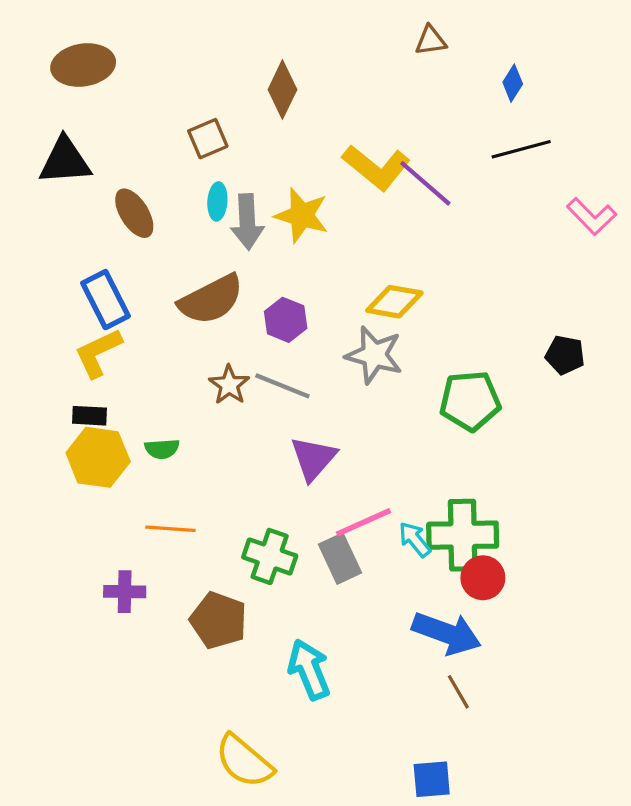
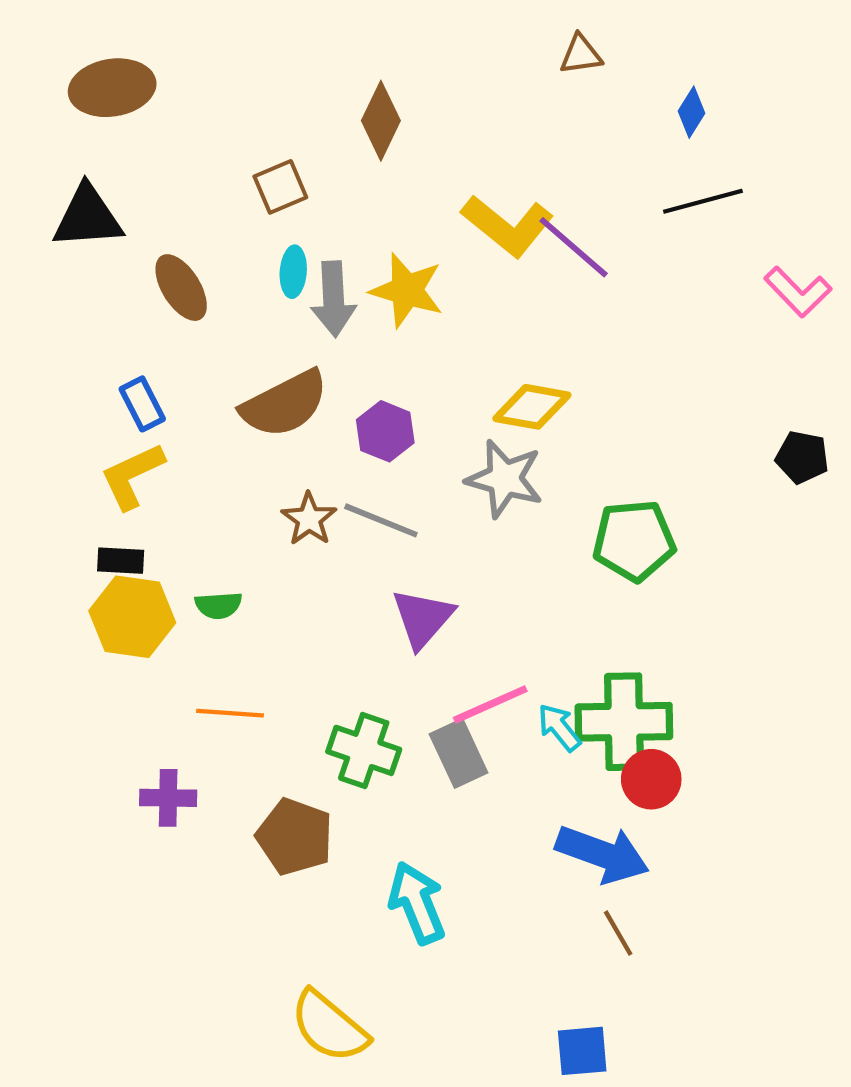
blue rectangle: (105, 300) -> (142, 404), size x0.7
black pentagon: (565, 355) -> (802, 457), moved

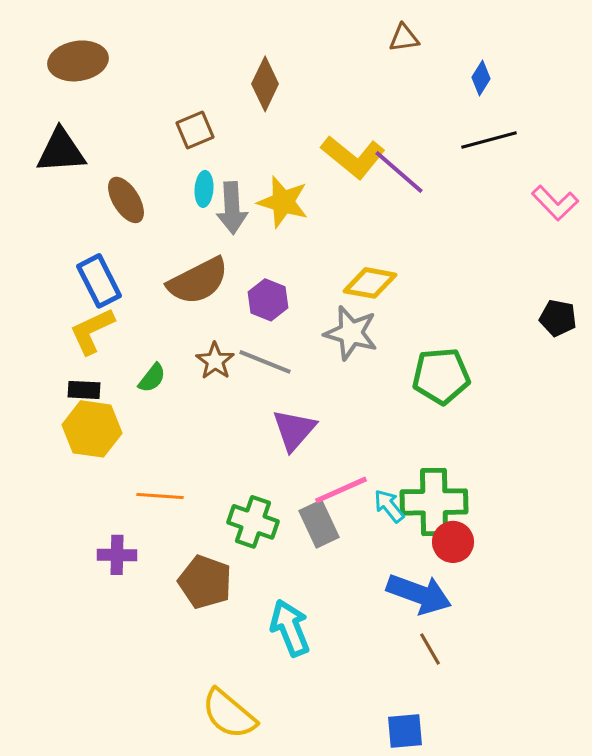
blue rectangle: (142, 404) -> (99, 281), size x1.4
green semicircle: (218, 605) -> (152, 378), moved, turned -48

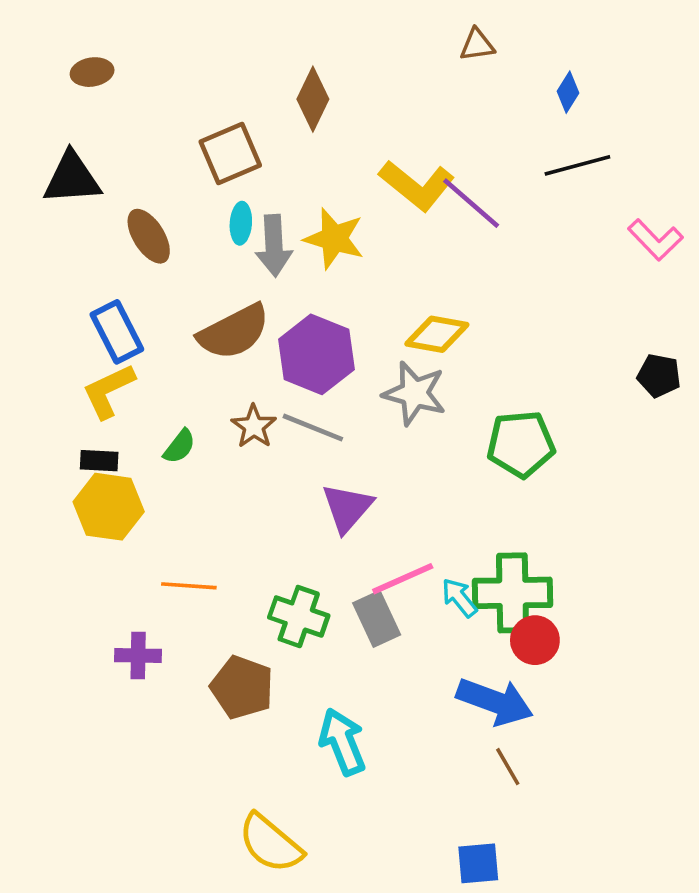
brown ellipse: (78, 61) -> (92, 72), size x0.6
brown square: (195, 130) -> (230, 154), size x1.4
purple hexagon: (268, 300) -> (316, 354), size x1.6

